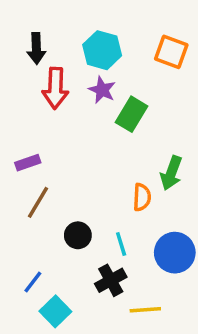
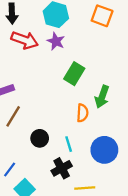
red arrow: (55, 88) -> (25, 40), turned -72
green rectangle: (131, 114) -> (74, 74), moved

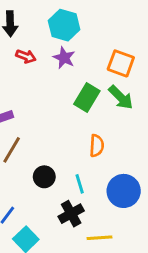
orange square: (102, 16) -> (121, 63), moved
red arrow: (25, 40) -> (26, 56), size x0.6
green arrow: (102, 97) -> (121, 97), moved, turned -65

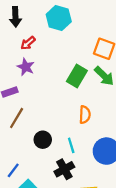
red arrow: (26, 56) -> (28, 43), turned 119
purple star: (64, 58) -> (26, 67), moved

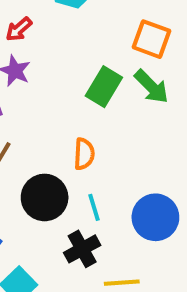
orange semicircle: (85, 115) -> (84, 154), moved
black circle: (43, 140) -> (45, 197), size x1.5

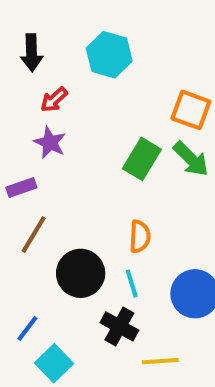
orange semicircle: (84, 154) -> (140, 237), moved
black cross: (82, 249) -> (119, 326), turned -32

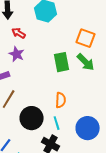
red arrow: (54, 100) -> (19, 33), turned 72
green rectangle: (142, 159) -> (62, 62), turned -42

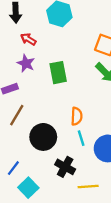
green rectangle: (62, 62) -> (58, 73), moved
cyan line: (57, 123) -> (81, 138), moved

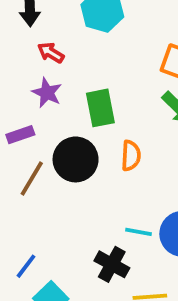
orange semicircle: (77, 116) -> (131, 156), moved
black circle: (43, 137) -> (76, 159), moved
cyan line: (81, 138) -> (139, 232), moved, turned -63

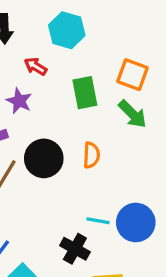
red arrow: (51, 53) -> (36, 66), moved
green rectangle: (100, 108) -> (85, 93), moved

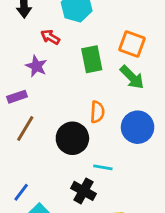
black circle: (44, 158) -> (72, 138), moved
blue circle: (136, 222) -> (138, 127), moved

